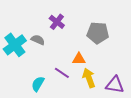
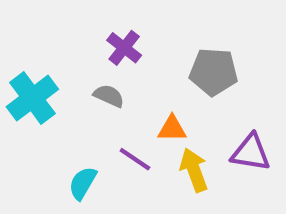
gray semicircle: (38, 40) -> (109, 96), moved
purple triangle: (115, 85) -> (251, 153), moved

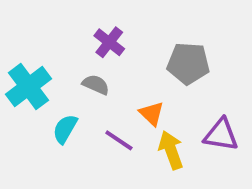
orange triangle: (172, 129) -> (152, 113), turned 44
cyan semicircle: (83, 183) -> (65, 129), moved

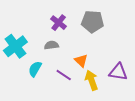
gray pentagon: (188, 63) -> (93, 22), moved
gray semicircle: (96, 85) -> (51, 45), turned -32

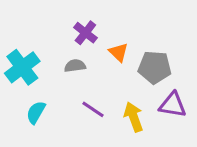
gray pentagon: (93, 22) -> (155, 67), moved
orange triangle: (81, 61) -> (119, 52), moved
cyan semicircle: (35, 69) -> (36, 112), moved

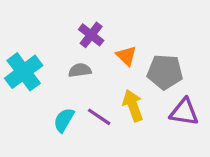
cyan semicircle: (36, 112) -> (64, 120), moved
yellow arrow: (134, 117) -> (133, 106), moved

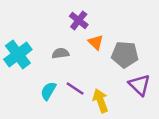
purple cross: (91, 35) -> (79, 20), moved
yellow arrow: (133, 106) -> (101, 101), moved
purple triangle: (184, 112) -> (139, 85), turned 35

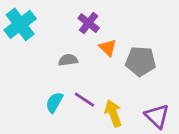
cyan cross: (18, 54) -> (20, 24), moved
purple triangle: (139, 85) -> (157, 116), moved

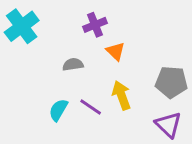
purple cross: (89, 23) -> (95, 25), turned 30
gray pentagon: (141, 61) -> (171, 82), moved
yellow arrow: (113, 113) -> (121, 95), moved

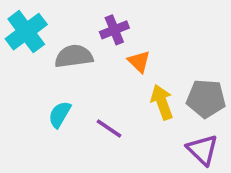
gray semicircle: (73, 64) -> (74, 56), moved, size x1.5
yellow arrow: (121, 95) -> (162, 102), moved
cyan semicircle: (58, 110) -> (60, 114), moved

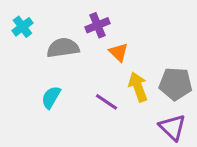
cyan cross: (26, 32) -> (22, 27), size x0.6
purple line: (109, 129) -> (106, 102), moved

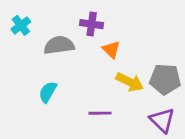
purple cross: (97, 25) -> (92, 24), turned 30
yellow arrow: (138, 87) -> (130, 82), turned 136
purple line: (106, 102) -> (100, 113), moved, turned -35

